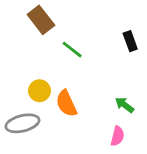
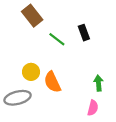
black rectangle: (130, 41) -> (84, 33), moved
green arrow: (125, 105) -> (98, 83), turned 48

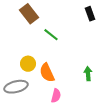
black rectangle: (84, 33) -> (90, 14), moved
pink semicircle: (93, 108) -> (56, 96), moved

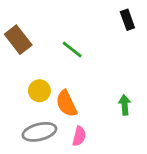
brown rectangle: (29, 14) -> (18, 40), moved
gray ellipse: (16, 87) -> (39, 132), moved

